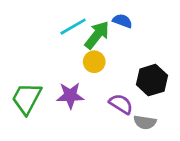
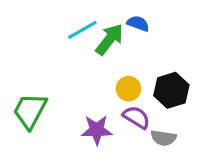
yellow circle: (94, 62) -> (128, 89), moved
purple star: (70, 96) -> (97, 130), moved

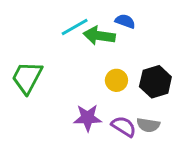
green arrow: (109, 39) -> (99, 36), turned -120
green trapezoid: (30, 111) -> (27, 77), moved
purple semicircle: (136, 117) -> (124, 126), moved

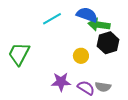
blue semicircle: (125, 21) -> (87, 15), size x1.5
green arrow: (99, 36) -> (99, 25), moved
black hexagon: (155, 82) -> (108, 43), moved

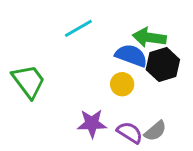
blue semicircle: (87, 15) -> (131, 56), moved
green trapezoid: (19, 54) -> (29, 81), turned 115
gray semicircle: (103, 87) -> (155, 131), turned -49

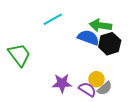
yellow circle: (122, 84) -> (96, 79), moved

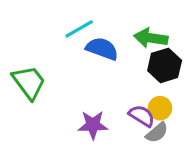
blue semicircle: (88, 38) -> (102, 49), moved
yellow circle: (96, 79) -> (160, 108), moved
purple semicircle: (87, 89) -> (142, 116), moved

